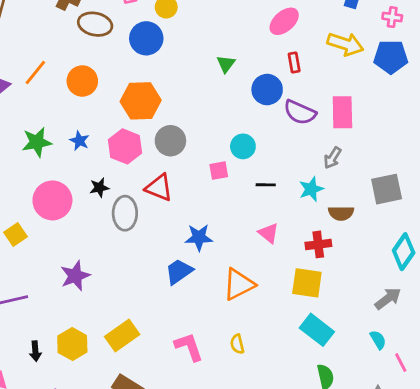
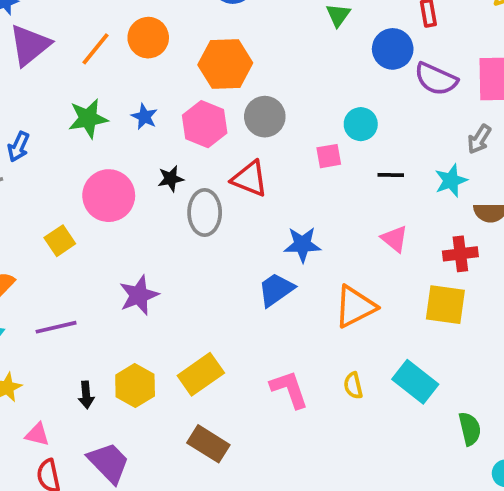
orange line: (35, 72) -> (96, 49), moved
cyan rectangle: (317, 330) -> (415, 382), moved

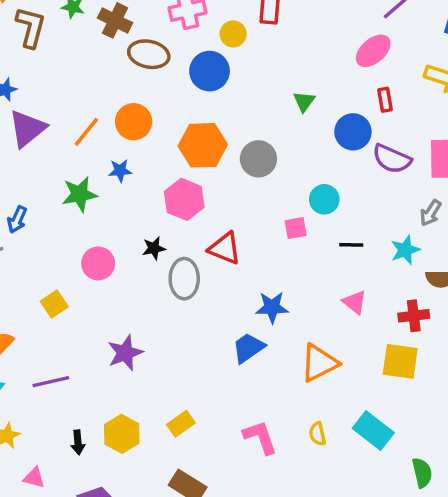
blue star: (144, 117) -> (120, 171), moved, turned -30
gray circle: (265, 117) -> (258, 159), moved
pink circle: (109, 196) -> (98, 263), size x0.7
yellow rectangle: (201, 374) -> (181, 424), size x0.7

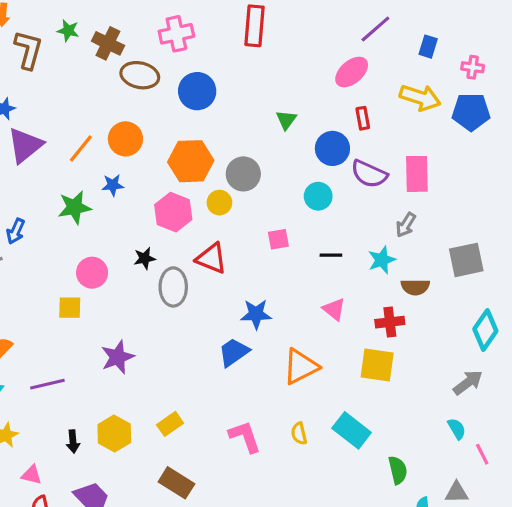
yellow circle: (233, 34) -> (219, 203), moved
cyan circle: (324, 199) -> (318, 196), moved
yellow square: (54, 304) -> (70, 308), moved, turned 35

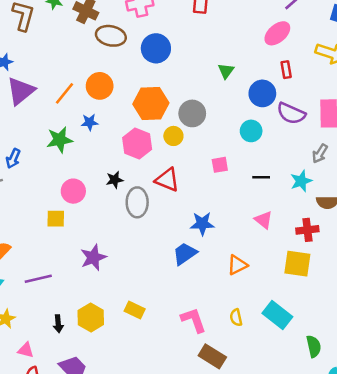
orange triangle: (301, 367) -> (237, 265), size x0.7
yellow rectangle: (170, 424) -> (135, 310), turned 60
brown rectangle: (176, 483) -> (212, 356), moved

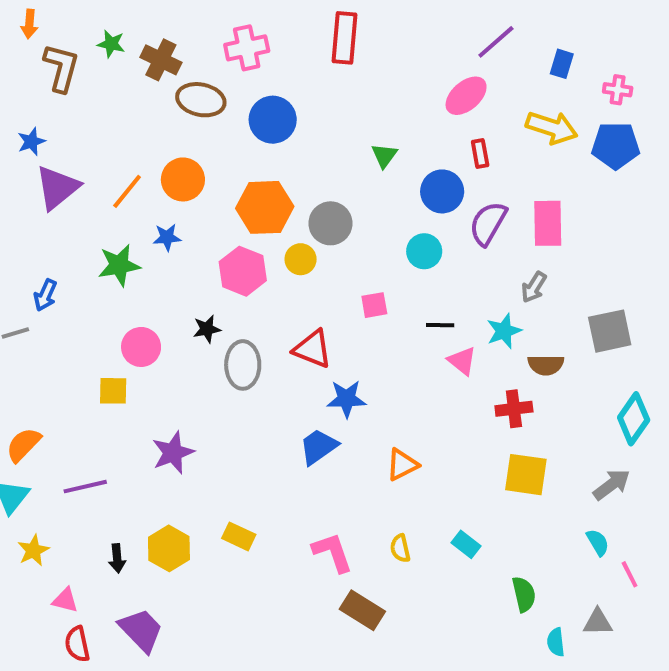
purple semicircle: (291, 113) -> (488, 223), turned 96
red triangle: (167, 180) -> (313, 349), moved
pink triangle: (264, 220) -> (462, 361), moved
yellow square: (297, 264) -> (526, 475), moved
cyan rectangle: (277, 315) -> (466, 544), size x0.6

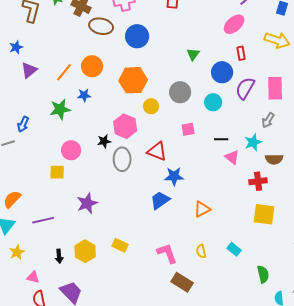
purple triangle: (57, 187) -> (29, 70), size x0.7
gray circle: (330, 223) -> (180, 92), moved
pink hexagon: (243, 271) -> (125, 126), moved

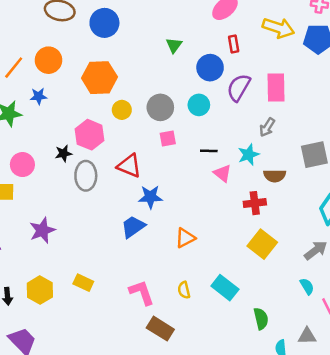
gray circle: (180, 92) -> (160, 107), moved
yellow square: (264, 214) -> (262, 244), turned 30
cyan rectangle: (234, 249) -> (225, 288), size x1.5

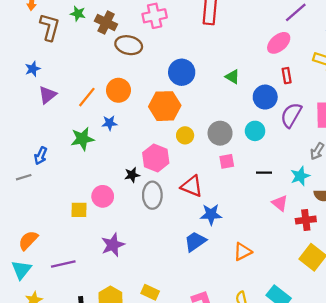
blue circle: (104, 23) -> (182, 72), moved
green triangle: (174, 45) -> (232, 77), turned -35
pink circle: (22, 165) -> (103, 196), moved
pink triangle: (222, 173) -> (280, 203), moved

